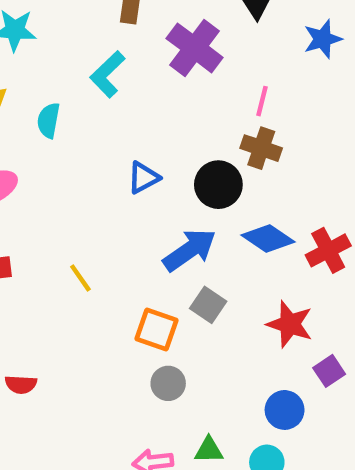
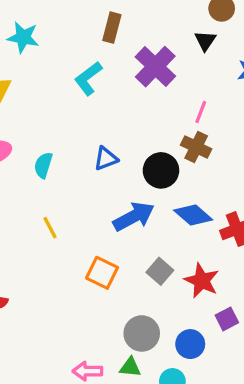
cyan semicircle: (48, 120) -> (43, 165), moved
gray square: (208, 305) -> (160, 271), moved
gray circle: (168, 383) -> (142, 333), moved, size x1.4

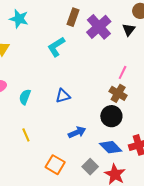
purple cross: (155, 67) -> (99, 27), moved
black circle: (161, 170) -> (111, 116), moved
blue diamond: (193, 215) -> (111, 147), moved
blue arrow: (134, 217) -> (77, 132), size x0.7

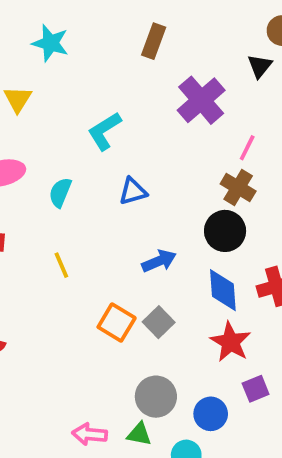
purple cross: (99, 27) -> (201, 100), moved
cyan L-shape: (56, 47) -> (104, 131), moved
blue diamond: (111, 147) -> (223, 290), turned 40
gray square: (90, 167) -> (159, 322), moved

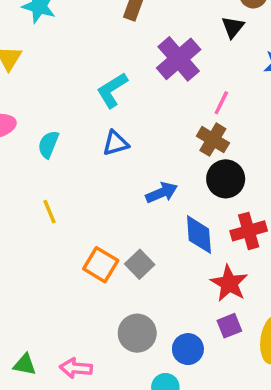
cyan L-shape: (104, 131) -> (112, 90), moved
black circle: (225, 231) -> (226, 179), moved
blue arrow: (159, 261) -> (162, 193), moved
red star: (230, 342) -> (229, 283), moved
green triangle: (139, 434) -> (25, 365), moved

